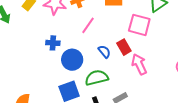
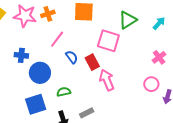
blue semicircle: (104, 52) -> (72, 57), moved
green semicircle: (97, 78) -> (64, 92), size x0.6

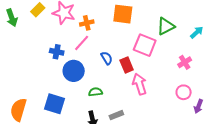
orange cross: (48, 14) -> (87, 23), moved
pink line: (57, 39) -> (82, 43), moved
pink cross: (159, 57) -> (185, 62), moved
blue square: (36, 104) -> (54, 104), moved, turned 30

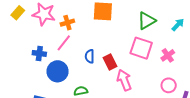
pink square: (145, 45) -> (141, 48), moved
blue semicircle: (107, 58) -> (90, 56), turned -144

